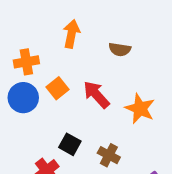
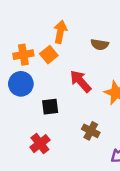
orange square: (57, 88) -> (49, 55), moved
black square: (70, 144) -> (50, 107), moved, turned -36

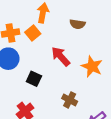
black square: (50, 107) -> (34, 79), turned 32

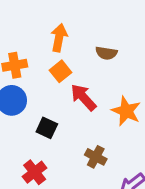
orange square: (33, 33) -> (61, 71), moved

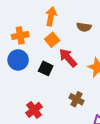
black square: (47, 128) -> (46, 68), moved

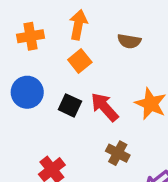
orange cross: (20, 36) -> (30, 36), moved
red arrow: (68, 58) -> (105, 107), moved

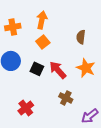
brown semicircle: (129, 41) -> (81, 37), moved, turned 88

